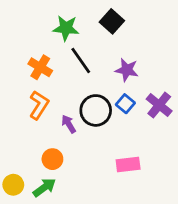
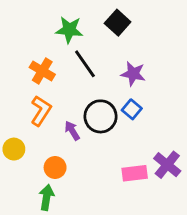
purple cross: (159, 105) -> (167, 165), moved
yellow circle: (13, 185) -> (14, 149), moved
green arrow: (44, 187) -> (47, 197), turned -45

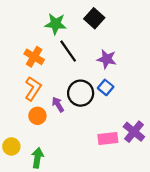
yellow circle: (14, 149) -> (11, 146), moved
orange circle: (55, 168) -> (37, 116), moved

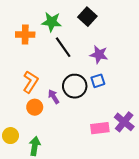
orange cross: (34, 57) -> (25, 35), moved, turned -30
blue square: (106, 87) -> (98, 81), turned 32

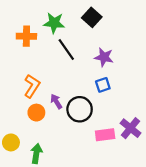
black circle: (75, 86) -> (80, 109), moved

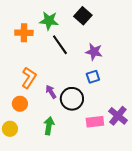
orange circle: (36, 113) -> (20, 104), moved
green arrow: (36, 154) -> (49, 126), moved

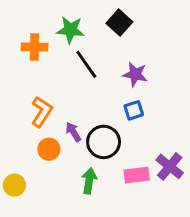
orange circle: (20, 104) -> (49, 149), moved
green arrow: (49, 126) -> (89, 181), moved

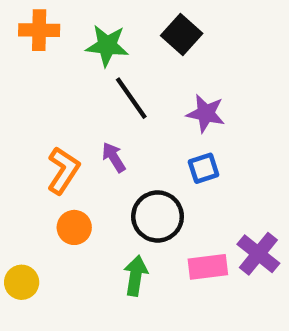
orange cross: (35, 47) -> (39, 30), moved
purple arrow: (73, 132) -> (114, 157), moved

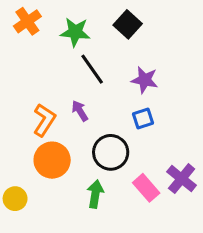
orange cross: (39, 30) -> (27, 21), turned -36
orange circle: (74, 227) -> (52, 160), size x1.5
pink rectangle: (208, 267) -> (146, 188), turned 56

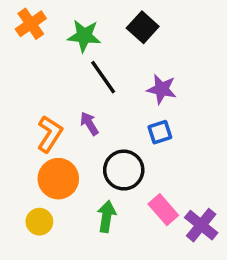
purple cross: (182, 179) -> (201, 225), moved
yellow circle: (15, 199) -> (39, 222), moved

